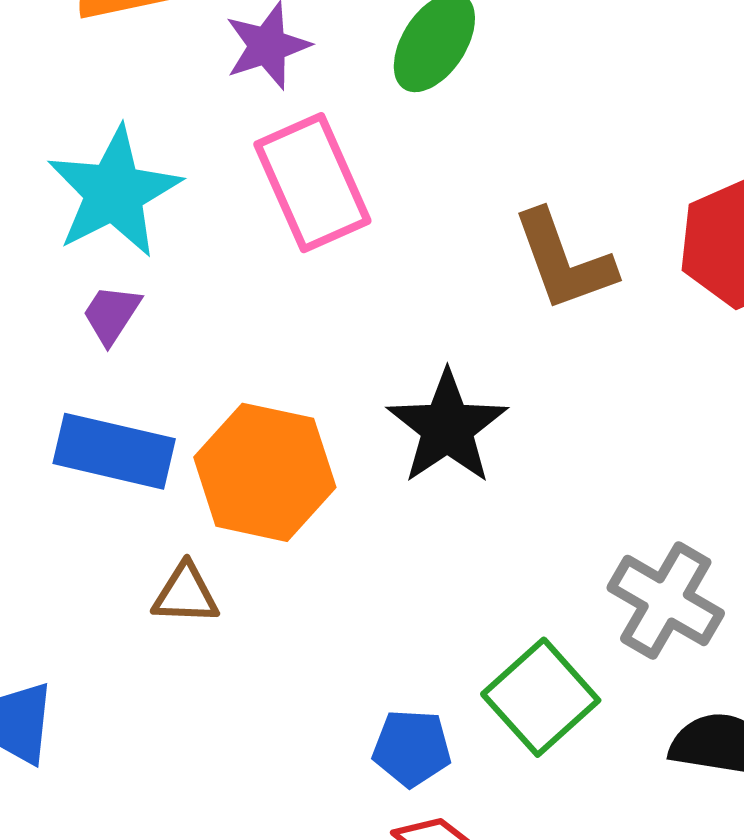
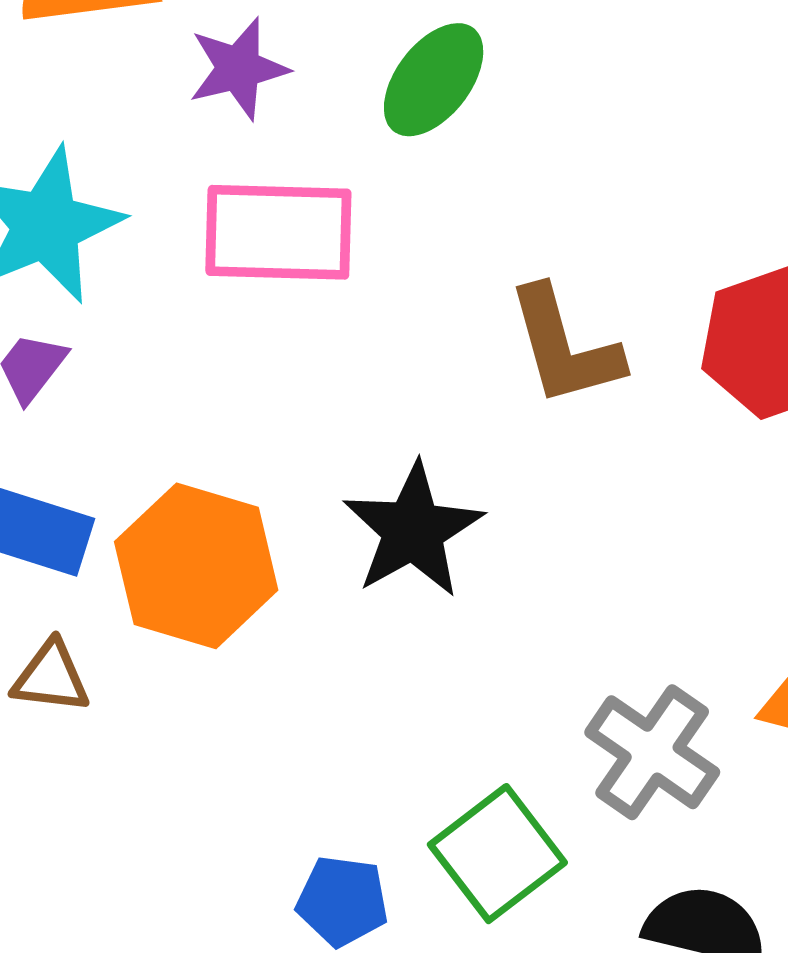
pink rectangle: (312, 183) -> (278, 232), turned -69
brown triangle: (186, 594) -> (51, 677), moved

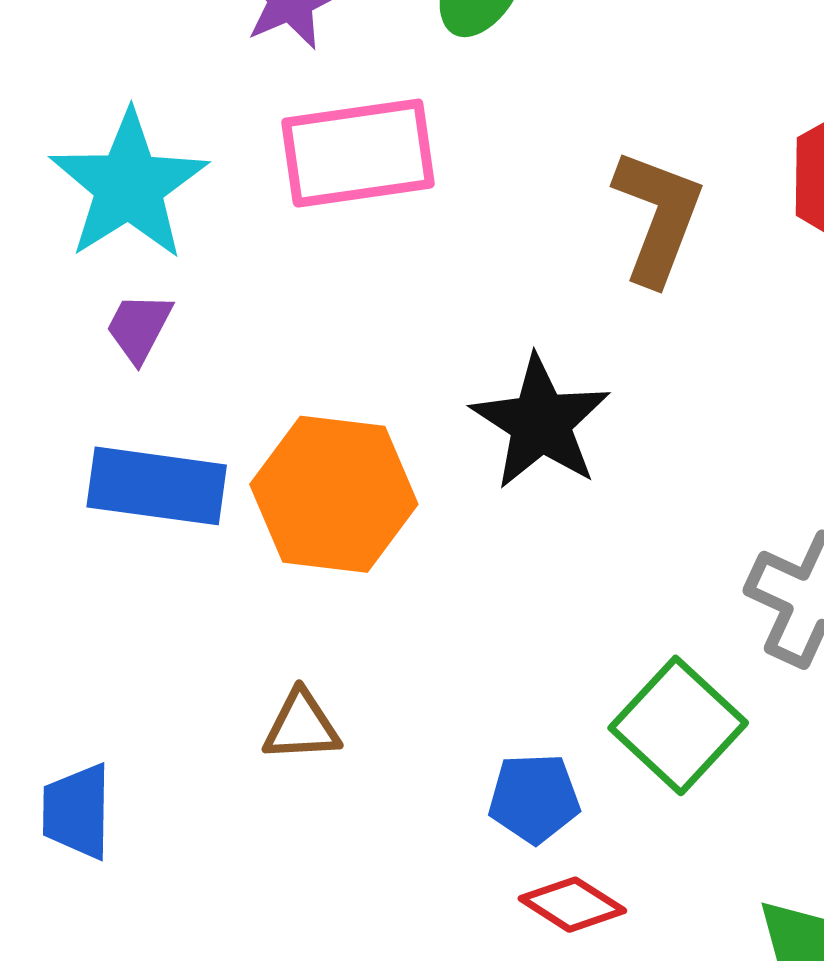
brown L-shape: (564, 346) -> (658, 217), turned -134
brown triangle: (51, 677) -> (301, 726), moved

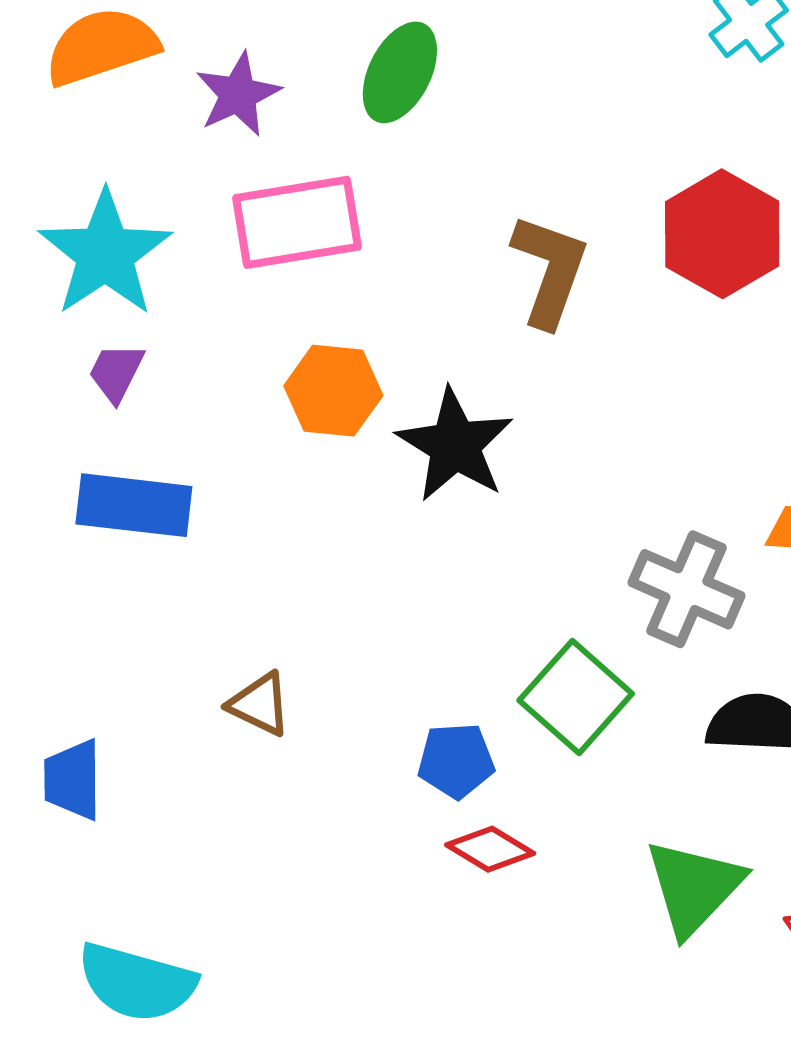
orange hexagon: (334, 494) -> (333, 391), moved, size x0.7
brown triangle: (301, 726) -> (260, 704), turned 30

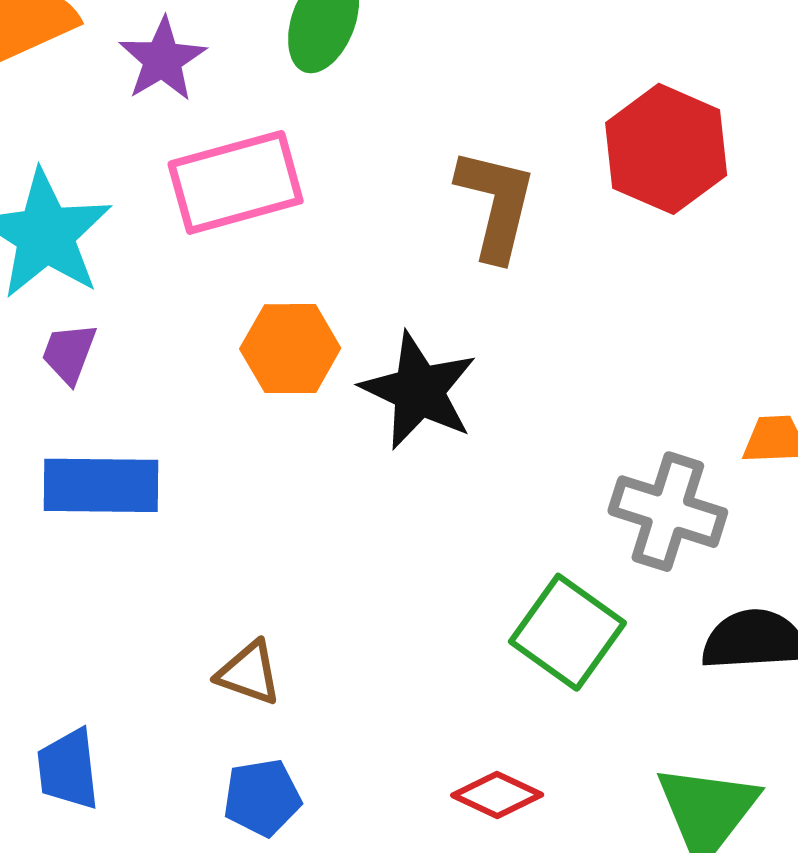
blue pentagon: (456, 761) -> (262, 798), moved

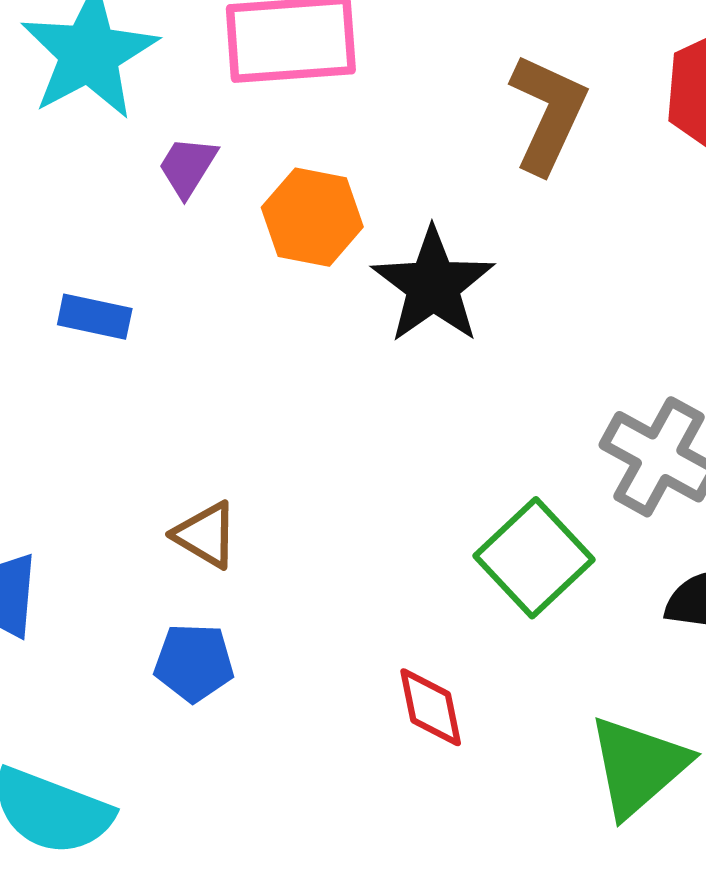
purple trapezoid: (69, 353) -> (188, 167), moved
blue rectangle: (101, 485) -> (95, 317), size x0.6
red diamond: (497, 795) -> (431, 707), turned 42

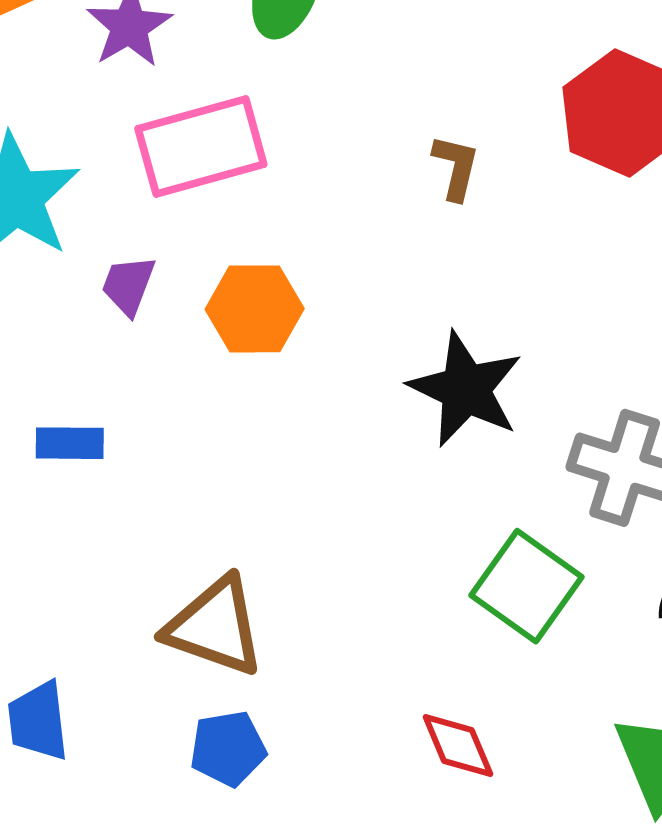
brown L-shape: (548, 113) -> (456, 167), size x0.6
black star: (433, 285) -> (466, 389), moved
brown triangle: (206, 535) -> (215, 627), size x1.6

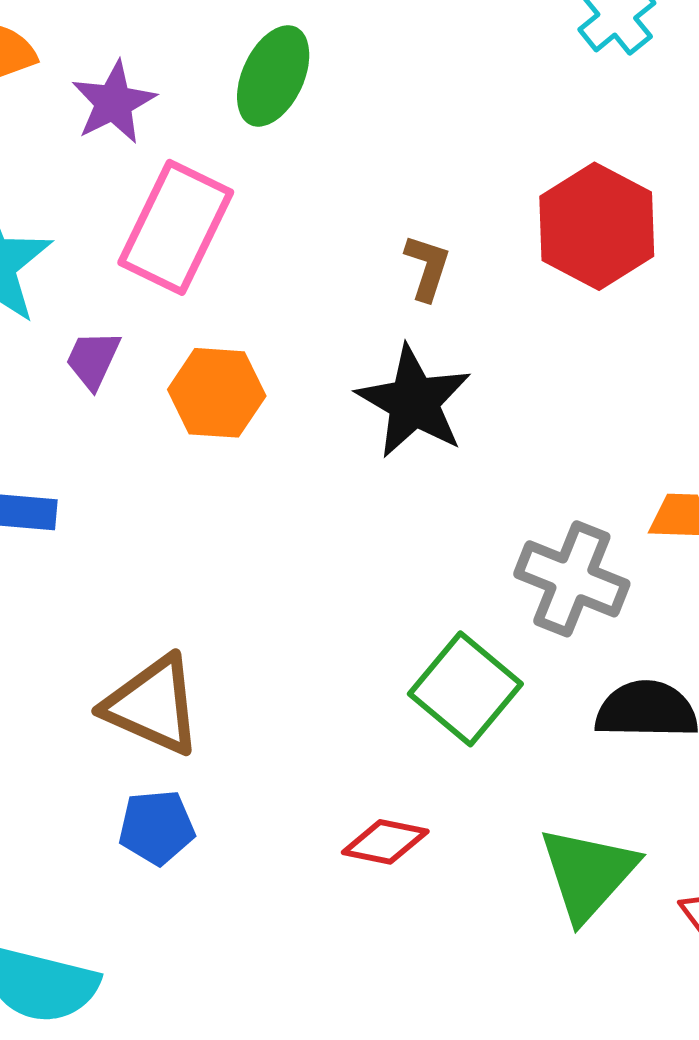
pink rectangle: (201, 146) -> (176, 227), turned -53
black star: (466, 389) -> (414, 402), moved
red diamond: (458, 746) -> (385, 842), turned -60

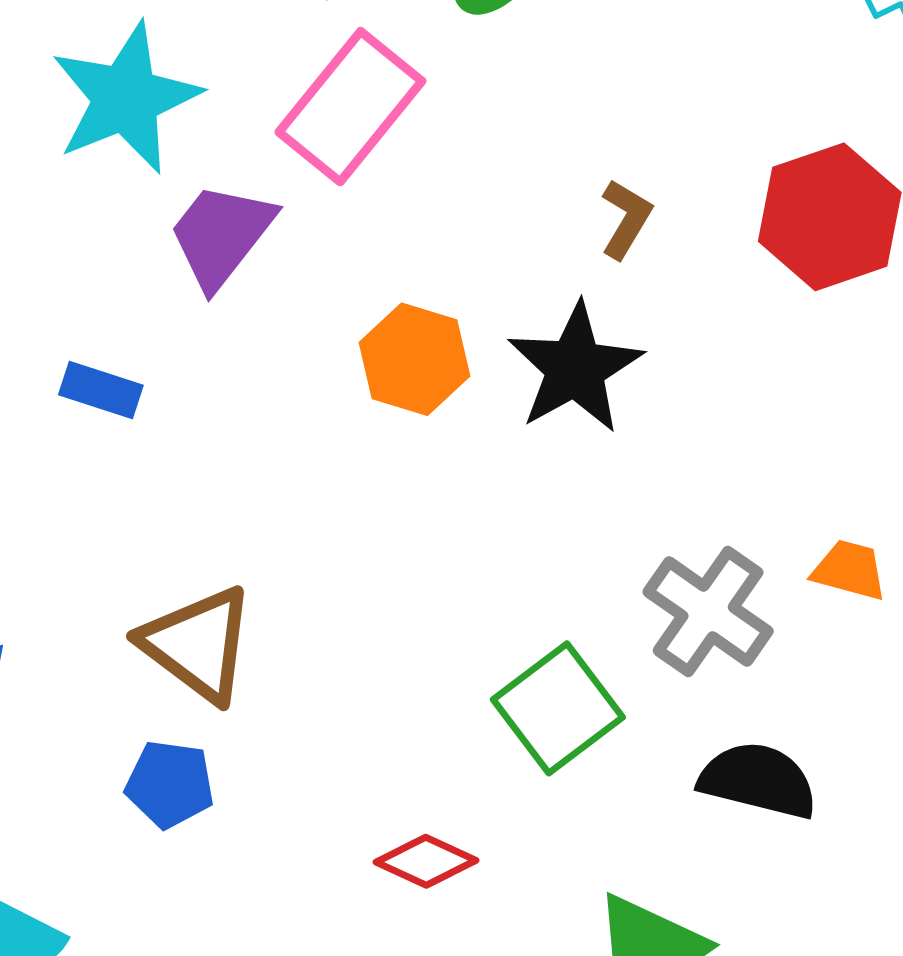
purple trapezoid: (93, 360) -> (221, 235), size x1.6
orange hexagon: (217, 393) -> (414, 359), moved

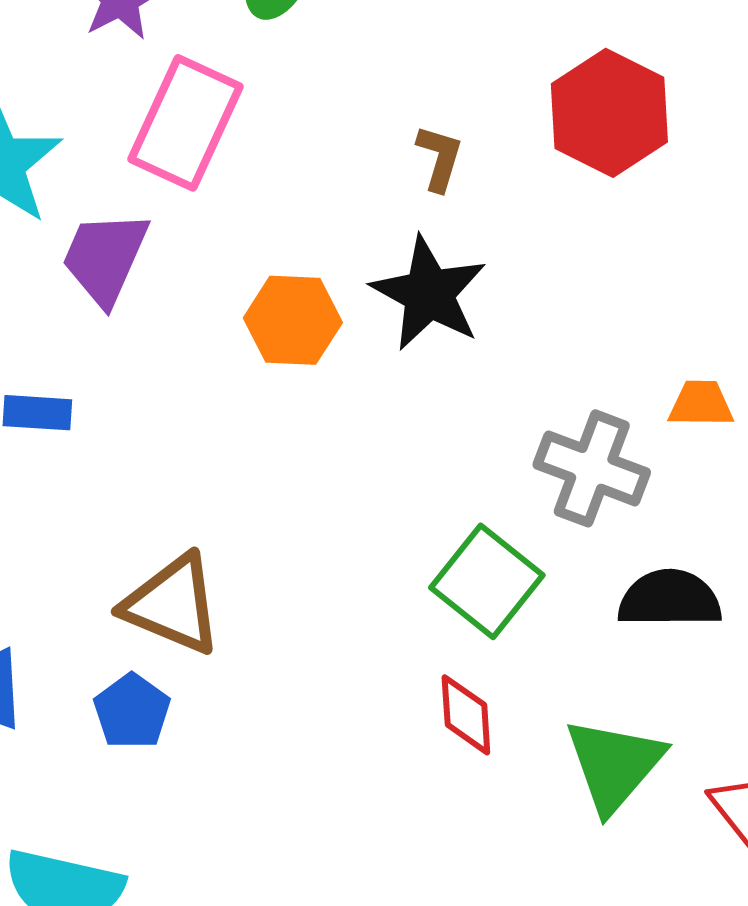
blue pentagon: (170, 784) -> (132, 711), moved, turned -30
red diamond: (426, 861) -> (466, 715), moved, turned 76

